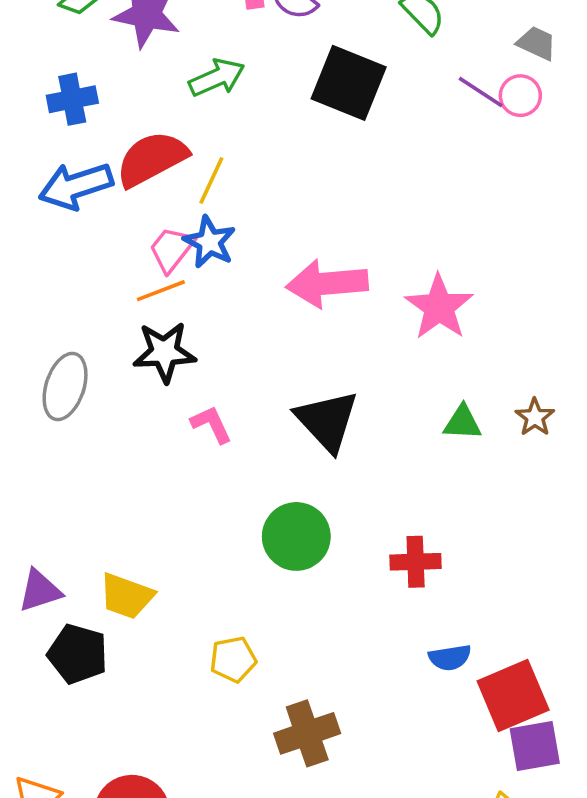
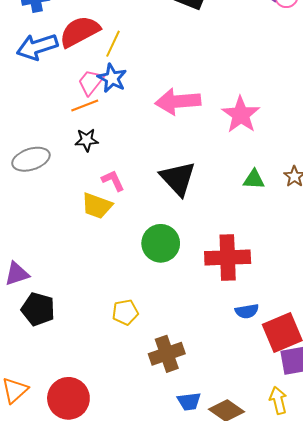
black star: (164, 352) -> (87, 140), size x0.7
gray ellipse: (65, 386) -> (31, 159), turned 54
red cross: (416, 562) -> (228, 257), size x1.6
yellow trapezoid: (126, 596) -> (97, 206), moved

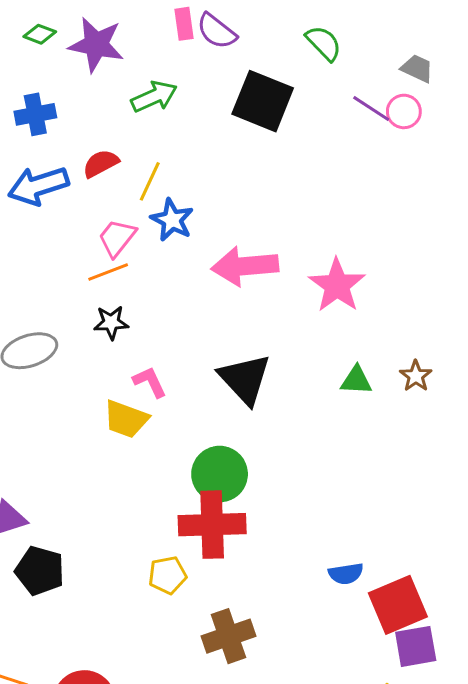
red semicircle: (80, 32) -> (101, 163), size x0.6
blue star: (112, 78) -> (172, 220), moved
red cross: (228, 257) -> (212, 525), moved

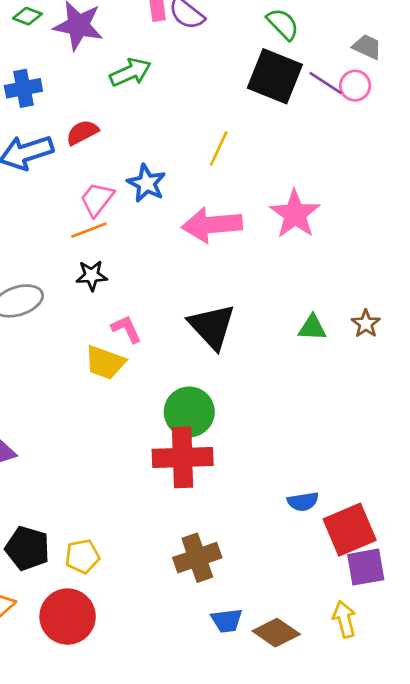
black square: (263, 101) -> (275, 76), moved
yellow line: (150, 181) -> (219, 148), moved
pink star: (337, 285) -> (295, 214), moved
black pentagon: (40, 571) -> (27, 548), moved
yellow pentagon: (168, 575) -> (82, 556), moved

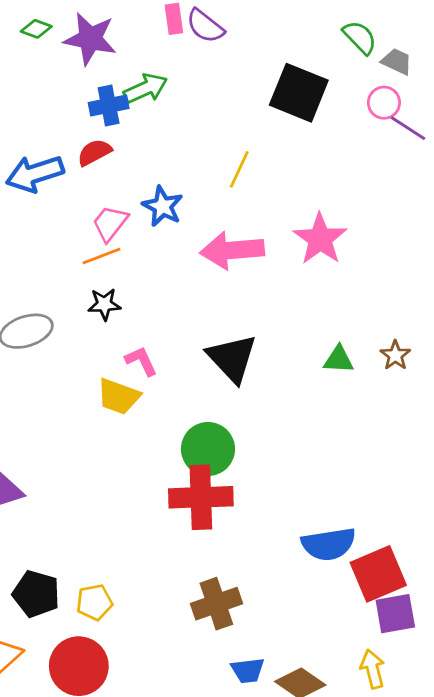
green semicircle: (283, 24) -> (360, 37), moved
purple line: (326, 83) -> (408, 128), moved
blue cross: (23, 88) -> (109, 105), moved
blue semicircle: (303, 502) -> (329, 544), size x1.6

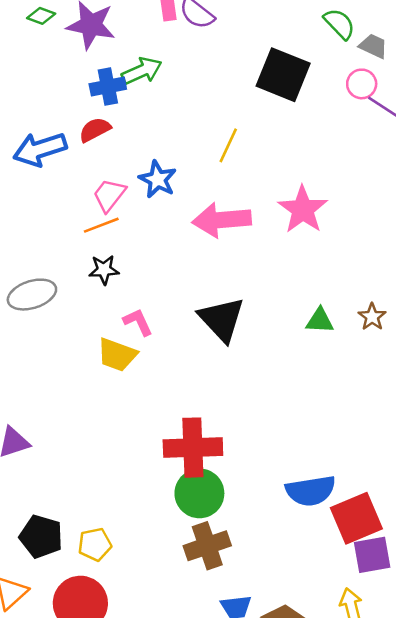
green circle: (208, 449) -> (199, 493), moved

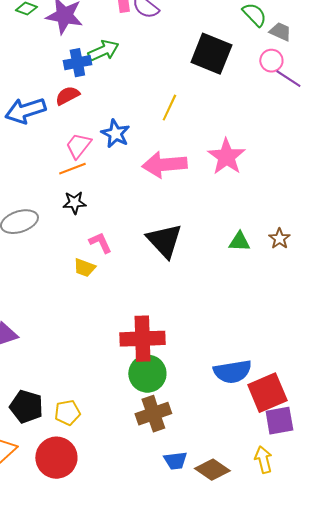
yellow trapezoid: (117, 355) -> (84, 268), size x0.7

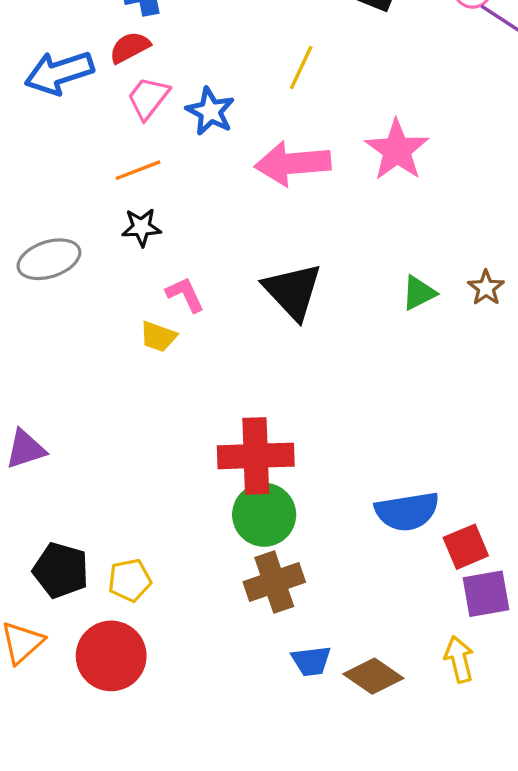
pink trapezoid: (78, 146) -> (148, 98), moved
green triangle: (239, 242) -> (419, 293), turned -30
red square: (267, 393) -> (466, 547), size x0.7

